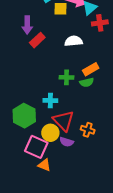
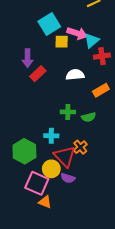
orange rectangle: (91, 69) -> (101, 90), moved
orange cross: (88, 130) -> (80, 147), moved, turned 32

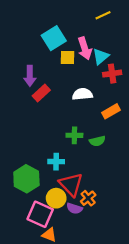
pink arrow: (77, 33) -> (85, 48), turned 54
orange cross: (80, 147) -> (88, 198), moved

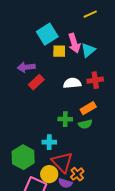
red cross: (112, 74) -> (95, 80), moved
purple arrow: (30, 76) -> (26, 67), turned 84
orange rectangle: (111, 111) -> (88, 108), moved

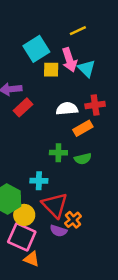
yellow line: (90, 14) -> (78, 31), moved
cyan triangle: (88, 50) -> (87, 68), turned -35
orange rectangle: (88, 108) -> (83, 128), moved
yellow circle: (49, 174) -> (24, 215), moved

